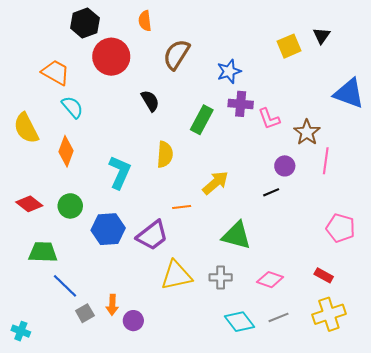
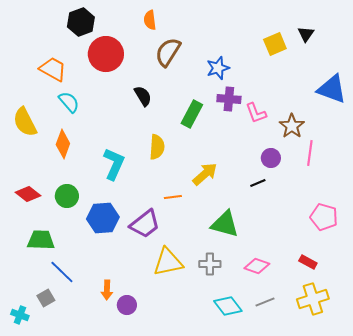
orange semicircle: (145, 21) -> (150, 20), moved
gray square: (85, 313) -> (46, 298), moved

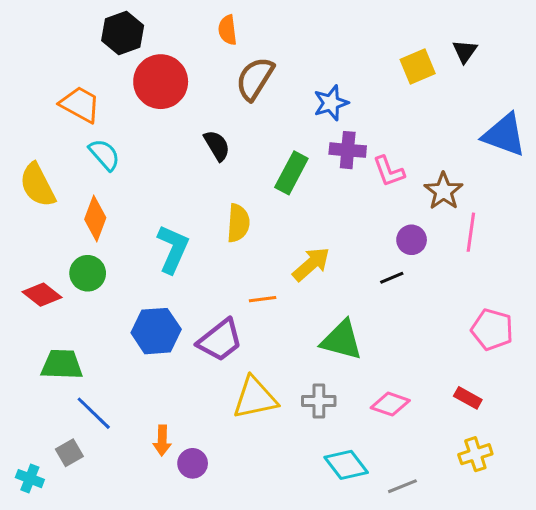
green circle: (67, 196) -> (88, 273), moved
yellow cross: (313, 299) -> (475, 454), size x0.7
gray line: (265, 302) -> (402, 486), moved

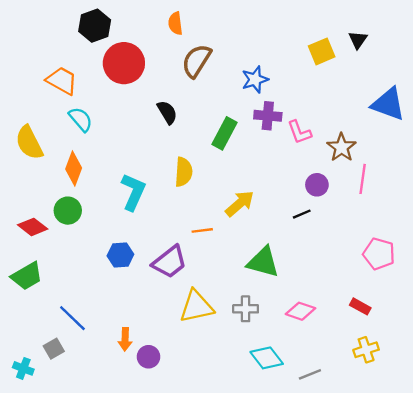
blue hexagon: (156, 331) -> (120, 255), size x0.7
green trapezoid: (62, 364) -> (27, 276), moved, turned 148

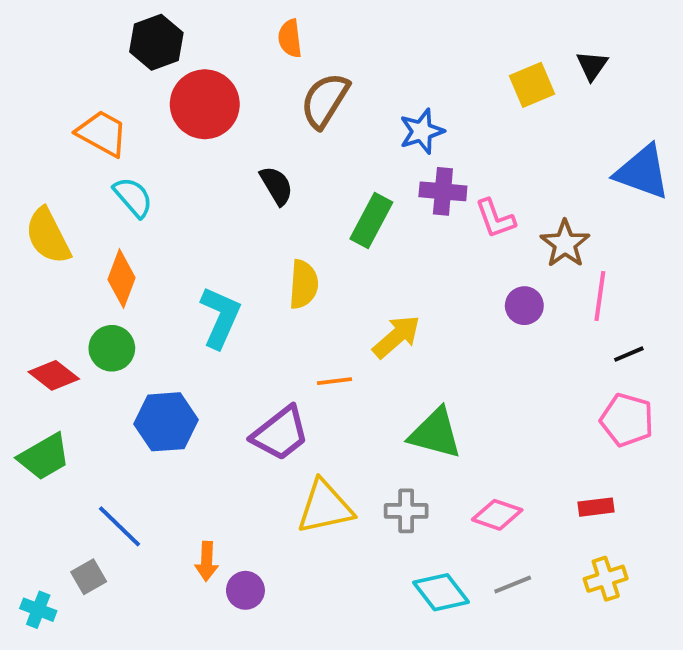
black line: (302, 214) -> (629, 354), moved
blue hexagon: (120, 255) -> (166, 422), moved, size x1.4
red rectangle: (360, 306) -> (596, 507), turned -36
gray line: (310, 374) -> (513, 585), moved

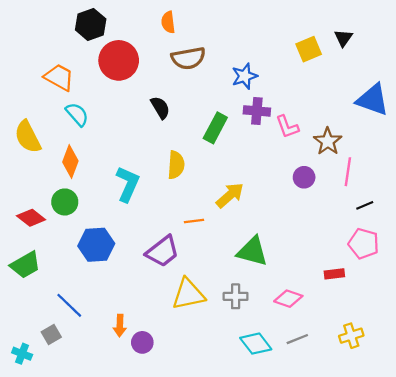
brown semicircle: (325, 100) -> (188, 58), turned -132
red rectangle: (596, 507) -> (334, 274), moved

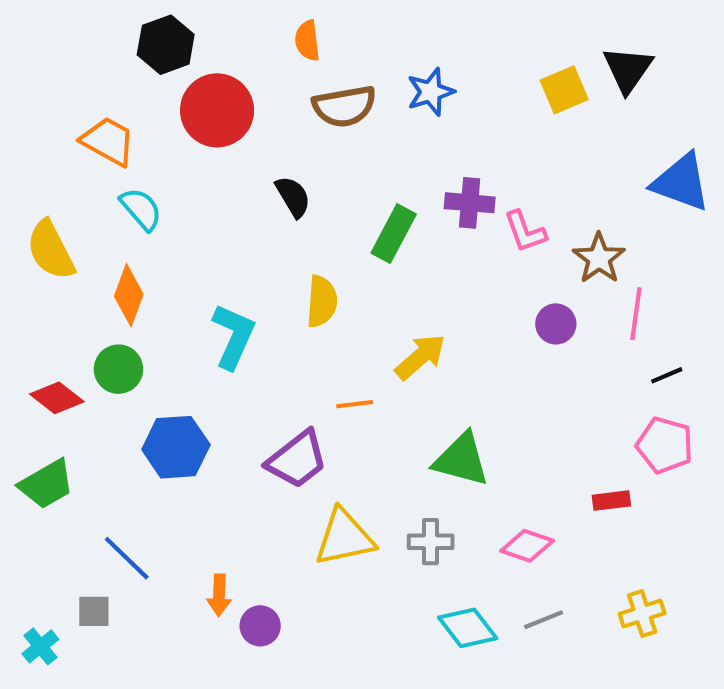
black triangle: (343, 38) -> (628, 69), size x1.5
blue star: (245, 76) -> (431, 92), moved
gray square: (51, 335) -> (94, 611), turned 30
cyan cross: (22, 354) -> (40, 646), turned 30

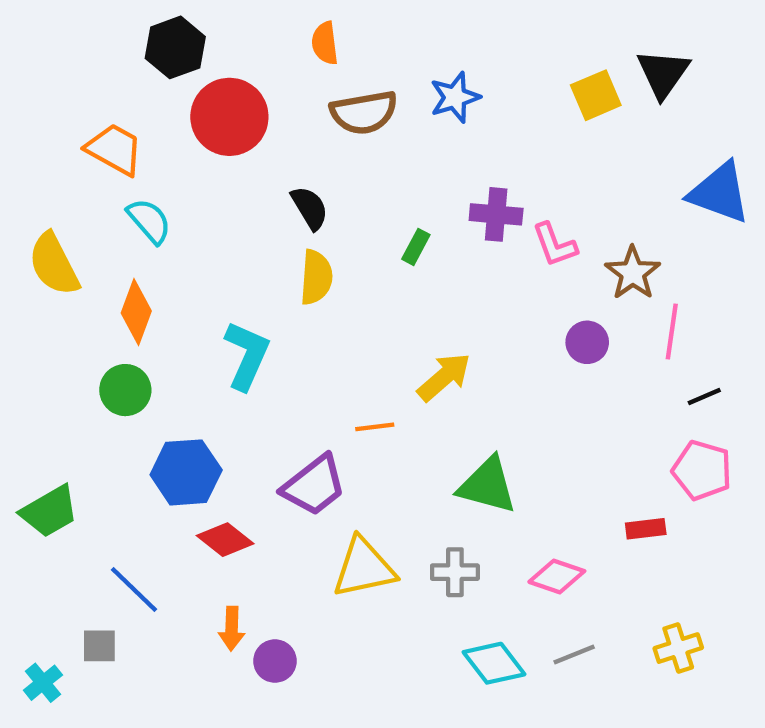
green rectangle: (394, 234) -> (416, 247), size x0.6
yellow semicircle: (322, 301) -> (316, 277), moved
red diamond: (57, 398) -> (225, 540), moved

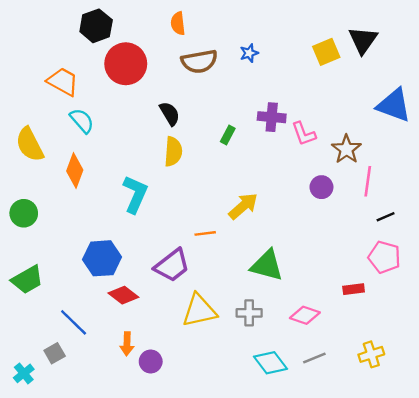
blue star: (455, 97) -> (249, 53), size x0.7
green circle: (125, 390) -> (24, 213), moved
gray square: (99, 646) -> (55, 353), turned -30

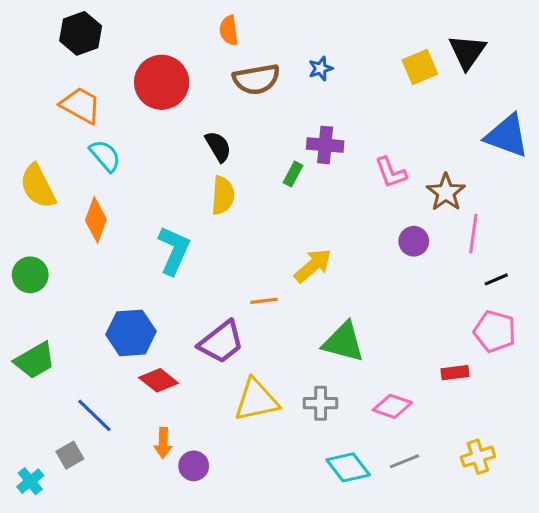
black hexagon: (96, 26) -> (81, 33), moved
purple cross: (272, 117) -> (325, 145), moved

